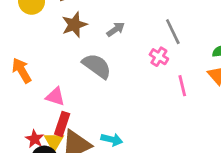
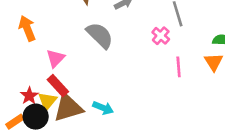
pink triangle: (55, 97) -> (55, 58), turned 48
red rectangle: (62, 124) -> (58, 86), turned -70

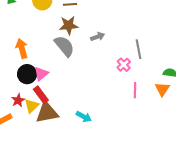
gray semicircle: (100, 35) -> (64, 46), moved
cyan arrow: (103, 108) -> (84, 117), moved
black circle: (36, 117) -> (27, 74), moved

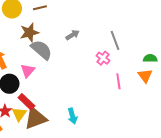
brown star: (69, 25) -> (29, 32), moved
pink triangle: (41, 74) -> (28, 71), moved
cyan arrow: (84, 117) -> (72, 116), turned 56

